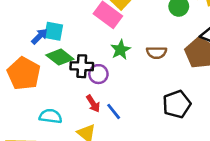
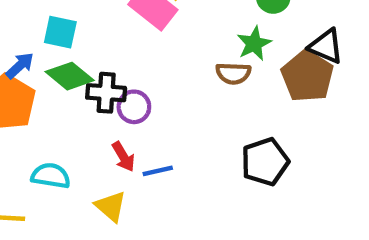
blue arrow: (39, 36) -> (20, 66), moved
green star: (120, 50) -> (254, 44), moved
blue line: (114, 111) -> (158, 171), turned -66

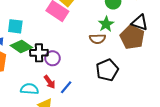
black pentagon: (265, 162) -> (107, 70), moved
blue line: (158, 171) -> (66, 87), turned -32
cyan semicircle: (51, 176) -> (29, 89), moved

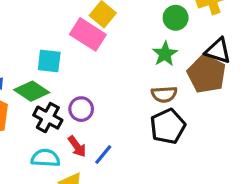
cyan square: (15, 26) -> (49, 61), moved
brown semicircle: (98, 39) -> (164, 94), moved
black cross: (39, 53) -> (48, 118), moved, turned 30

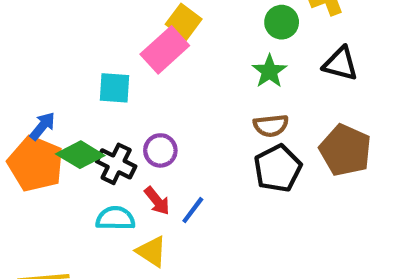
pink rectangle: (88, 34) -> (165, 50), turned -72
brown pentagon: (206, 74) -> (345, 150), moved
green diamond: (32, 91) -> (80, 155), moved

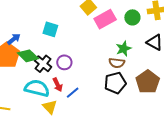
pink rectangle: (165, 50) -> (105, 19), moved
green star: (269, 71) -> (124, 49), moved
cyan semicircle: (115, 218) -> (37, 88), size x1.4

